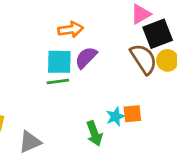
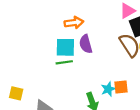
purple semicircle: (86, 58) -> (86, 44), turned -60

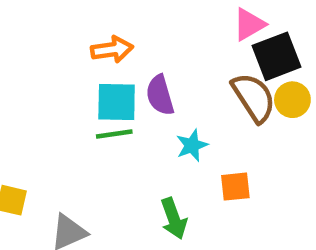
orange arrow: (74, 23) -> (112, 49), moved
cyan star: (108, 89) -> (192, 145), moved

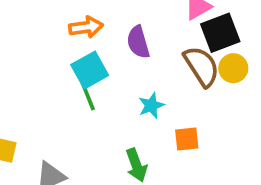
purple semicircle: (160, 95) -> (138, 42), moved
cyan square: (117, 102) -> (90, 70), turned -30
green line: (114, 134) -> (88, 96), turned 76

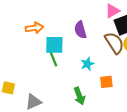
orange arrow: (86, 27) -> (34, 28), moved
cyan square: (90, 70) -> (54, 45), turned 30

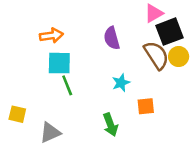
cyan square: (54, 45) -> (59, 63), moved
green line: (53, 59) -> (67, 85), moved

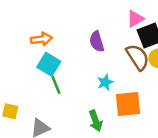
cyan square: (59, 63) -> (49, 64), turned 30
orange square: (146, 106) -> (128, 104), size x1.6

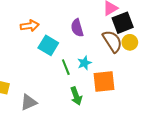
cyan square: (49, 64) -> (48, 45), moved
green line: (56, 85) -> (66, 67), moved

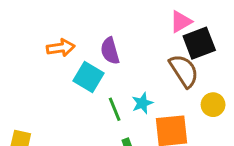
purple semicircle: (77, 28) -> (110, 51), moved
yellow circle: (130, 42) -> (213, 105), moved

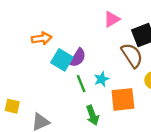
pink triangle: (181, 22) -> (112, 19), moved
purple semicircle: (110, 51) -> (78, 58), moved, turned -132

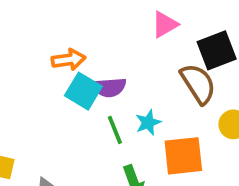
orange arrow: (42, 38) -> (69, 60), moved
purple semicircle: (78, 58) -> (109, 87), turned 54

